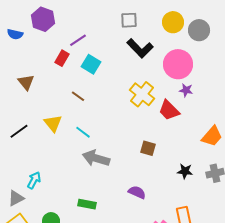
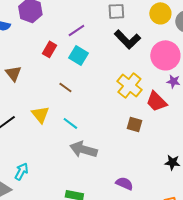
purple line: (78, 40) -> (76, 30), moved
brown square: (148, 148) -> (134, 124), moved

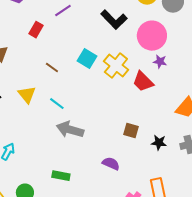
cyan square: (78, 55) -> (87, 59), moved
brown square: (134, 124) -> (131, 131), moved

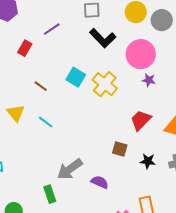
red trapezoid: (143, 82) -> (141, 120), moved, turned 90
gray arrow: (70, 130) -> (70, 169), moved, turned -52
green rectangle: (61, 176) -> (50, 194), turned 60

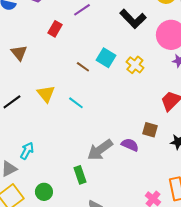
yellow cross: (105, 84) -> (135, 65), size x0.7
brown line: (41, 86) -> (83, 67), moved
purple semicircle: (100, 182) -> (130, 145), moved

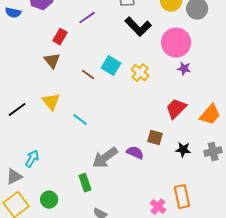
brown triangle: (19, 53) -> (52, 61), moved
cyan line: (76, 103) -> (80, 120), moved

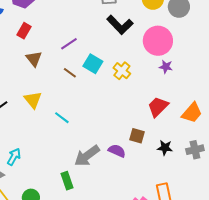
purple line: (87, 18) -> (69, 44), moved
red rectangle: (60, 37) -> (24, 31), moved

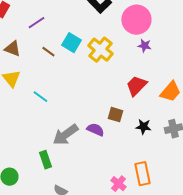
purple line: (69, 44) -> (36, 23), moved
brown triangle: (34, 59) -> (12, 49), moved, turned -30
yellow cross: (122, 71) -> (100, 50), size x1.4

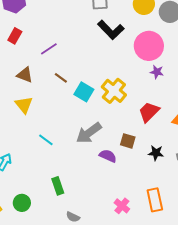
cyan square: (71, 43) -> (84, 92), moved
yellow cross: (100, 50) -> (114, 91), moved
cyan line: (40, 97) -> (46, 140), moved
gray arrow: (65, 135) -> (89, 133), moved
pink cross: (118, 184) -> (122, 206), moved

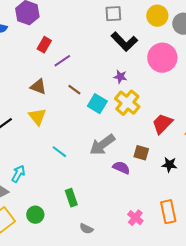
red rectangle: (15, 36) -> (44, 45), moved
purple star: (157, 72) -> (120, 77), moved

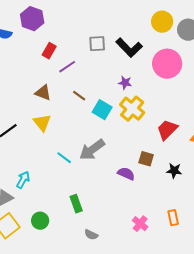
gray square: (113, 14) -> (97, 44), moved
gray arrow: (102, 145) -> (92, 150), moved
orange rectangle: (168, 212) -> (173, 218), size x0.7

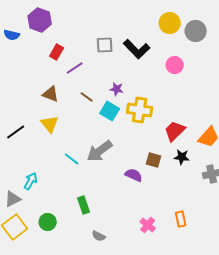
pink circle: (167, 64) -> (175, 65), size x0.6
purple star: (125, 83) -> (117, 89), moved
yellow cross: (132, 109) -> (140, 110), turned -30
black star: (174, 171) -> (182, 157), moved

